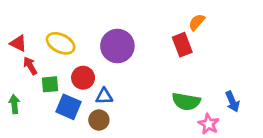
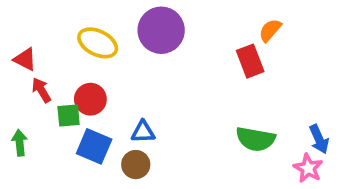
yellow ellipse: (61, 43) -> (98, 43), moved
purple circle: (117, 46) -> (161, 30), moved
red circle: (83, 78) -> (90, 99), moved
pink star: (209, 124) -> (308, 168), moved

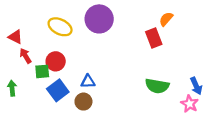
blue square: (94, 146) -> (58, 90), turned 30

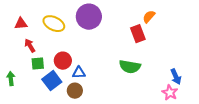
red triangle: (15, 37) -> (21, 24), moved, turned -32
red arrow: (25, 56) -> (30, 46), moved
red circle: (56, 61) -> (63, 61), moved
green semicircle: (157, 86) -> (130, 67), moved

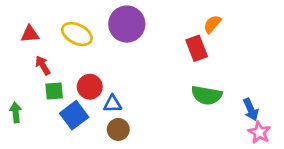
green semicircle: (130, 67) -> (207, 95), moved
brown circle: (75, 91) -> (118, 129), moved
pink star: (170, 93) -> (259, 132), moved

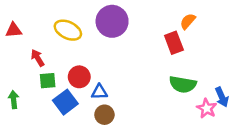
red triangle: (30, 34) -> (14, 30), moved
pink star: (259, 132) -> (207, 108), moved

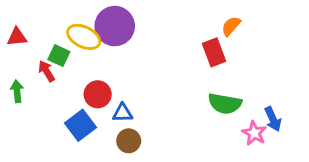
purple circle: (112, 21) -> (115, 26), moved
green square: (48, 81) -> (59, 56), moved, turned 30
green arrow: (14, 100) -> (17, 91), moved

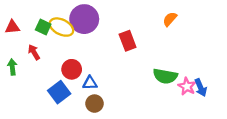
red rectangle: (214, 52) -> (128, 41), moved
green square: (59, 56) -> (43, 27), moved
pink star: (254, 133) -> (187, 86), moved

